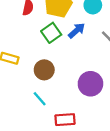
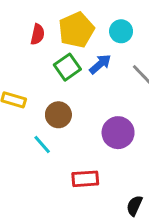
cyan line: (40, 99) -> (42, 145), moved

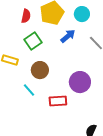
green square: (67, 67) -> (33, 41), moved
red rectangle: (85, 179) -> (58, 101), moved

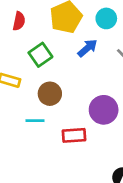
red semicircle: (26, 16) -> (19, 21), moved
cyan line: (29, 90) -> (35, 121), turned -48

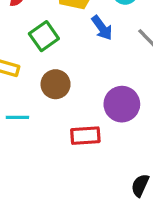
blue arrow: (87, 48) -> (102, 28), turned 95
cyan line: (35, 121) -> (17, 117), moved

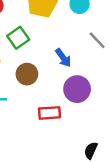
blue arrow: (102, 28) -> (63, 58), moved

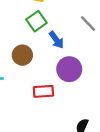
green square: (18, 38) -> (36, 21), moved

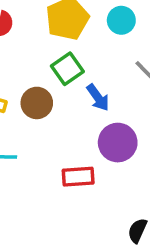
brown circle: (22, 55) -> (37, 103), moved

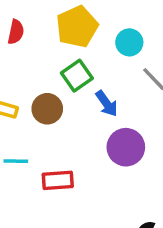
cyan circle: (121, 20) -> (129, 42), moved
red rectangle: (78, 177) -> (58, 180), moved

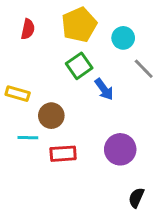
brown circle: (47, 109) -> (51, 116), moved
purple circle: (126, 147) -> (120, 149), moved

